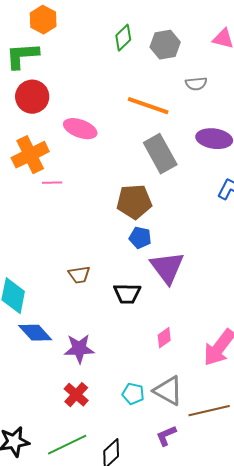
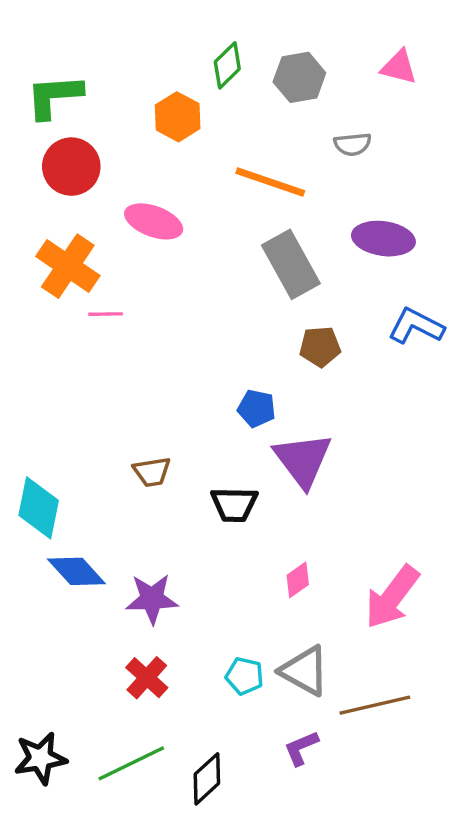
orange hexagon: (43, 20) -> (178, 117), moved
orange cross: (30, 155) -> (68, 266), turned -30
brown pentagon: (134, 202) -> (320, 347), moved, size x0.7

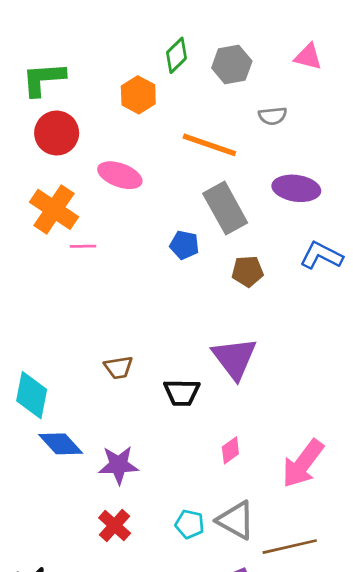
blue pentagon: (257, 408) -> (184, 245), moved

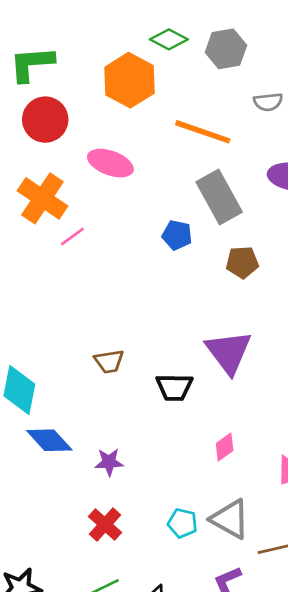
green diamond: (176, 55) -> (169, 39), turned 72
orange hexagon: (138, 95) -> (129, 80), size x1.4
pink line: (83, 246) -> (72, 236), turned -35
purple star: (119, 465) -> (109, 462), size x0.7

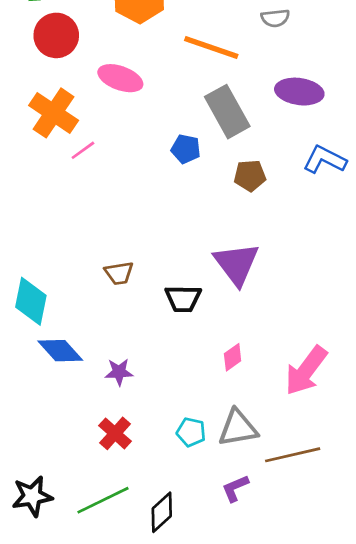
gray triangle: (230, 519) -> (238, 428), turned -39

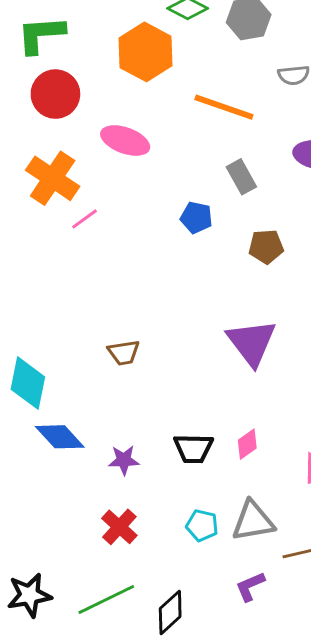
gray rectangle: (227, 112) -> (241, 177), size x0.6
black trapezoid: (183, 299) -> (193, 448), moved

